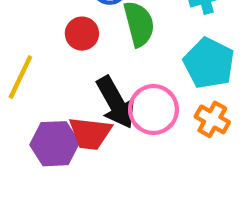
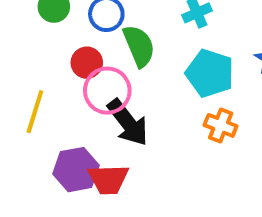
pink circle: (153, 110) -> (107, 91), moved
red trapezoid: (90, 133) -> (108, 179), moved

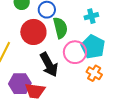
red circle: (87, 63) -> (33, 32), size x1.6
pink circle: (107, 91) -> (75, 52), moved

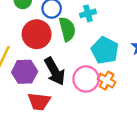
cyan cross: (91, 16) -> (88, 13), moved
pink circle: (75, 52) -> (86, 79), moved
purple hexagon: (20, 84) -> (25, 72), moved

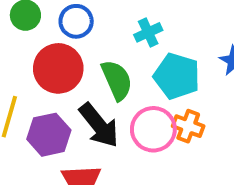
cyan cross: (88, 13) -> (148, 32), moved
green semicircle: (67, 29) -> (117, 80), moved

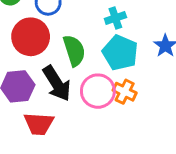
cyan cross: (148, 32) -> (115, 18), moved

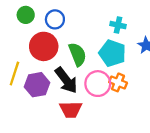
cyan cross: (115, 18) -> (118, 25), moved, turned 35
red trapezoid: (39, 124) -> (71, 109), moved

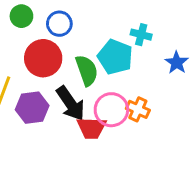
cyan pentagon: (112, 53) -> (115, 57), moved
red trapezoid: (71, 109) -> (92, 128), moved

